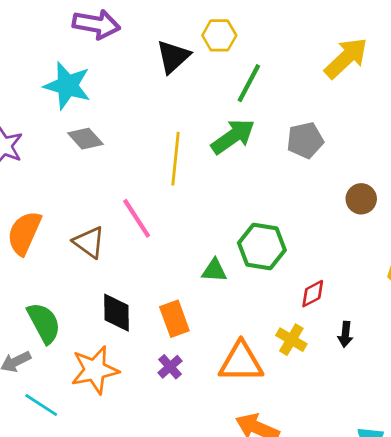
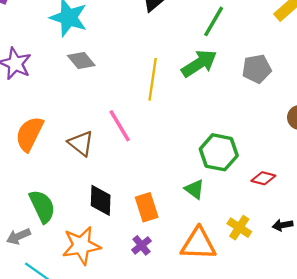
green triangle: (214, 270) -> (194, 189), moved, turned 30
red diamond: (313, 294) -> (263, 178), moved, turned 40
black arrow: (345, 334) -> (283, 225), turned 72

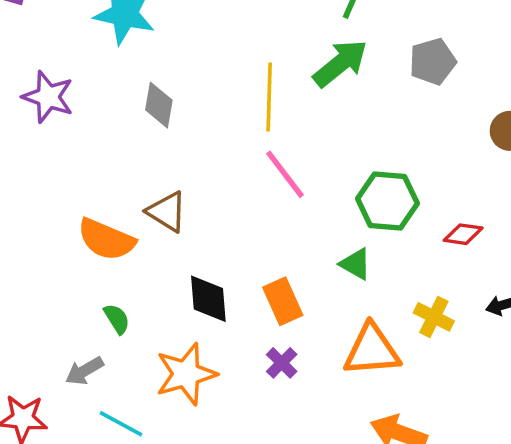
gray diamond: (81, 61) -> (159, 105), moved, turned 56
pink line: (120, 126) -> (285, 174), moved
orange semicircle: (29, 134) -> (106, 239), moved, turned -87
green semicircle: (42, 206) -> (117, 319), size x0.6

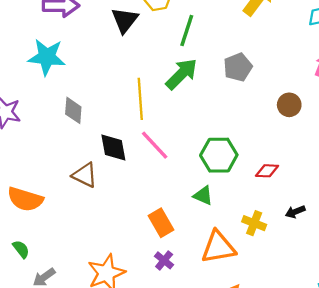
orange semicircle: (106, 239) -> (25, 199), moved
black diamond: (208, 299) -> (113, 147), moved
green semicircle: (117, 319) -> (21, 249), moved

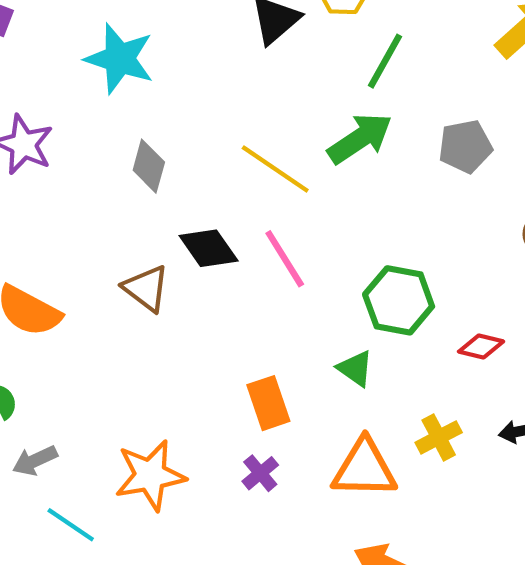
yellow line: (140, 99) -> (275, 169), turned -63
black diamond: (113, 147) -> (209, 248), turned -36
yellow cross: (254, 223) -> (439, 437), turned 30

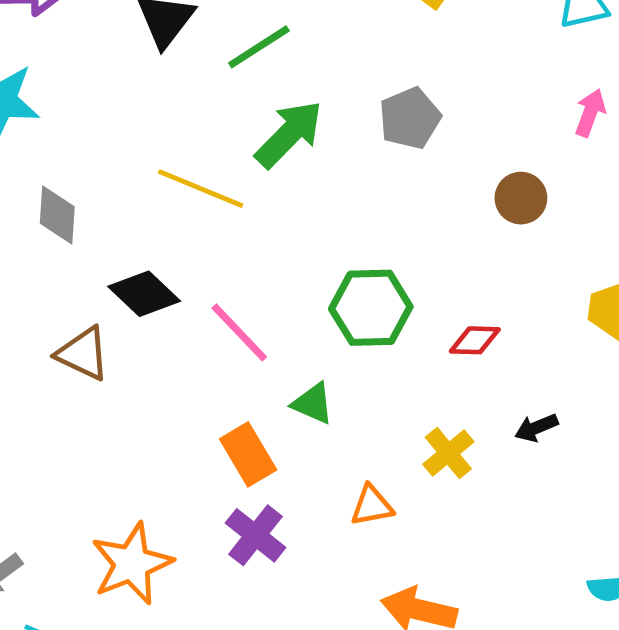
green line: (385, 61) -> (259, 47), moved, turned 40
pink line: (285, 259) -> (239, 332), moved
green triangle: (355, 369) -> (313, 403), moved
orange triangle: (364, 469) -> (372, 506), size x0.6
purple cross: (260, 473) -> (255, 535), size x1.4

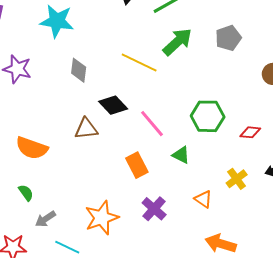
brown triangle: (83, 354) -> (86, 129), turned -35
orange rectangle: (248, 454) -> (137, 165), moved
orange triangle: (372, 506) -> (203, 199), turned 42

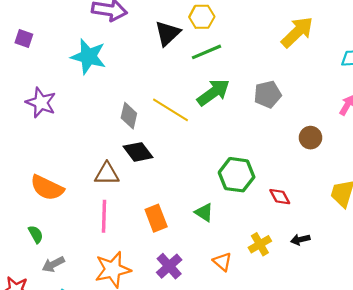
gray diamond: (79, 70) -> (129, 116), moved
pink line: (152, 124) -> (104, 216), moved, turned 36
red diamond: (250, 132) -> (280, 197), turned 50

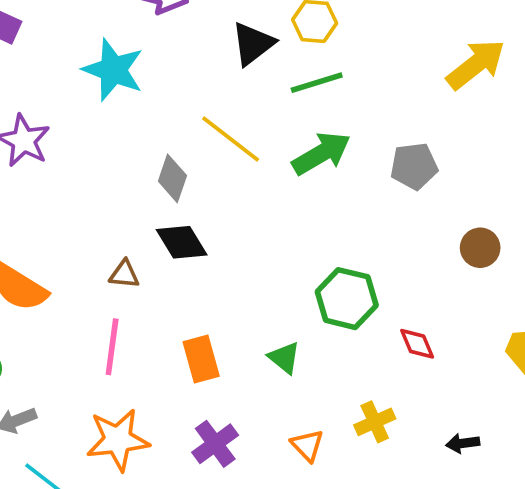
yellow line: (171, 110) -> (231, 139), moved
brown triangle: (107, 174) -> (124, 274), size x0.7
black arrow: (300, 240) -> (463, 443), moved

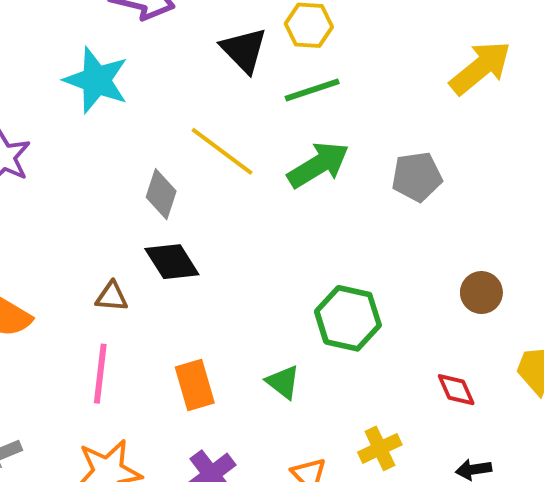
black triangle: (253, 44) -> (244, 50), turned -36
brown circle: (480, 248) -> (481, 293), moved
red diamond: (417, 344) -> (456, 390), moved

